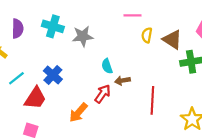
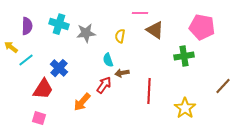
pink line: (132, 15) -> (140, 13), moved
yellow semicircle: (147, 35) -> (120, 36), moved
brown triangle: (172, 40) -> (155, 30), moved
cyan line: (16, 78) -> (26, 60), moved

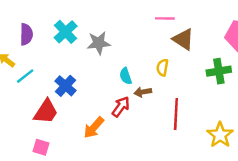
cyan cross: (59, 24) -> (66, 32), turned 30
yellow semicircle: (120, 36) -> (162, 67), moved

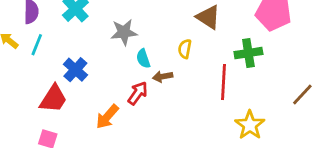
gray star: (99, 43) -> (124, 32), moved
cyan line: (25, 76) -> (37, 45), moved, turned -30
red line: (176, 114) -> (224, 82), moved

